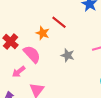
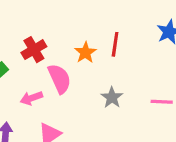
red line: (59, 22) -> (115, 44), turned 42

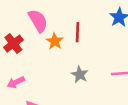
pink semicircle: (60, 79) -> (38, 21), moved

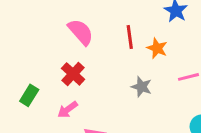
orange star: (55, 41) -> (157, 48), moved
red cross: (13, 44) -> (73, 74), moved

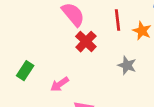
red cross: (73, 74) -> (86, 42), moved

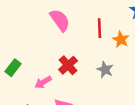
red cross: (86, 42) -> (68, 65), moved

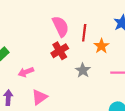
pink semicircle: (60, 20) -> (61, 26), moved
red cross: (68, 65) -> (60, 51), moved

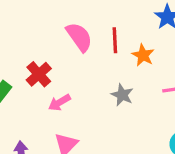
red cross: (60, 51) -> (39, 74), moved
pink arrow: (26, 72) -> (59, 102), moved

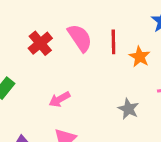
red cross: (39, 74) -> (40, 43), moved
gray star: (122, 95) -> (128, 109), moved

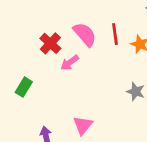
pink arrow: (60, 99) -> (70, 63), moved

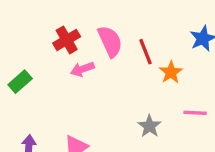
red line: (115, 34) -> (145, 52), turned -30

